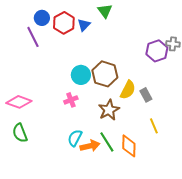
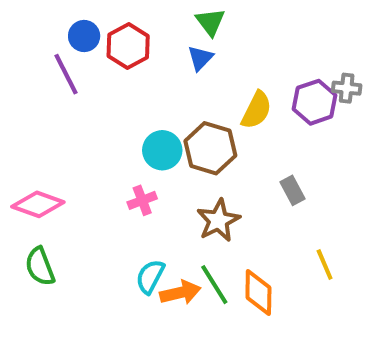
blue triangle: (84, 25) -> (200, 58), moved
yellow semicircle: (128, 90) -> (256, 110), moved
yellow line: (154, 126) -> (325, 265), moved

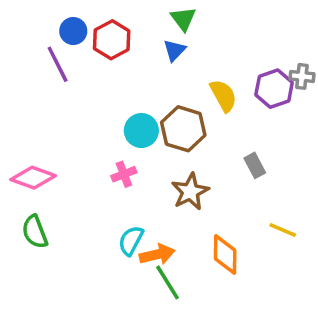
yellow semicircle: (256, 110) -> (223, 96), turned -56
yellow line: (325, 265) -> (283, 230), turned -44
green line: (214, 285) -> (168, 282), moved

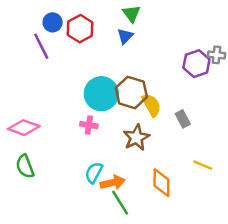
yellow semicircle: (223, 96) -> (151, 105), moved
cyan circle: (141, 131) -> (101, 94), size x1.4
pink cross: (124, 174) -> (89, 125), turned 30

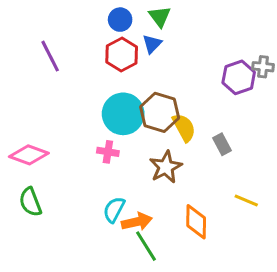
blue circle: (53, 22) -> (120, 20), moved
red hexagon: (80, 29) -> (122, 55), moved

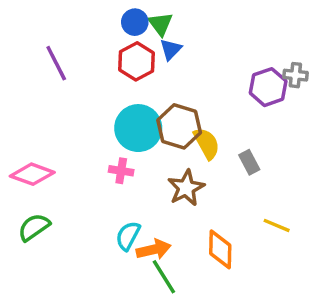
green triangle: (160, 17) -> (160, 24), moved
green semicircle: (30, 202) -> (34, 227), turned 76

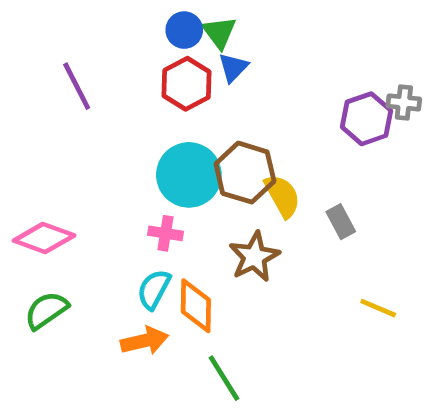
cyan semicircle: (128, 236) -> (154, 289), moved
orange arrow: (154, 249) -> (144, 341), moved
orange diamond: (220, 249) -> (196, 306), moved

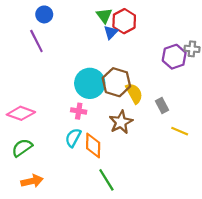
blue circle: (184, 30) -> (44, 14), moved
red hexagon: (187, 84) -> (124, 21), moved
yellow line: (378, 308) -> (180, 131), moved
orange arrow: (144, 341) -> (32, 181), moved

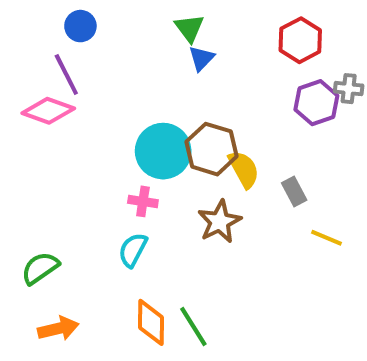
red hexagon: (124, 21) -> (300, 40), moved
pink diamond: (21, 113) -> (48, 111), moved
orange diamond: (93, 145) -> (151, 322), moved

